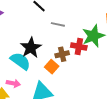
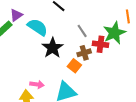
gray line: (58, 24) -> (82, 31), moved, turned 48
cyan semicircle: (20, 61) -> (38, 27), moved

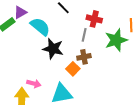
gray line: (82, 31) -> (84, 35), turned 40
red cross: (100, 44) -> (94, 19), moved
black star: (53, 48) -> (53, 49), turned -30

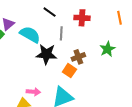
gray line: (84, 35) -> (61, 33), moved
green star: (116, 40) -> (107, 49), moved, size x0.7

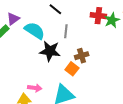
red cross: (82, 18) -> (98, 16), moved
green star: (107, 49) -> (112, 20), moved

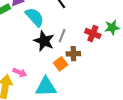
red cross: (98, 16) -> (93, 34), moved
gray line: (66, 31) -> (62, 36), moved

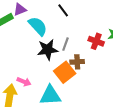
black star: (44, 41) -> (48, 50), turned -30
orange square: (61, 64) -> (65, 72), size x1.5

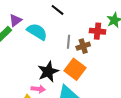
black star: (48, 50) -> (48, 72), moved
brown cross: (77, 62) -> (83, 46), moved

